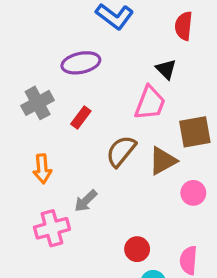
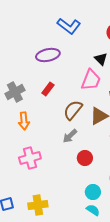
gray cross: (38, 103) -> (15, 92), moved
gray arrow: (86, 201) -> (70, 136), moved
red circle: (137, 249) -> (85, 158), moved

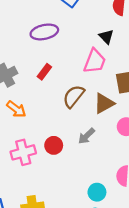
orange arrow: (24, 121) -> (16, 109), turned -48
gray arrow: (70, 136) -> (86, 136), moved
red circle: (85, 158) -> (54, 145), moved

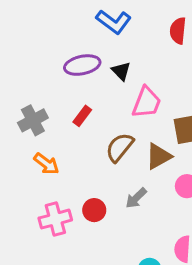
black triangle: (106, 37) -> (121, 71), moved

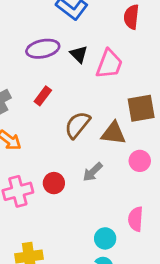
pink trapezoid: (147, 102) -> (109, 64), moved
brown triangle: (159, 156) -> (113, 133), turned 36

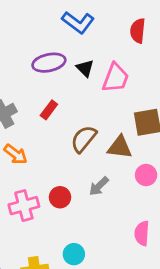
cyan circle: (105, 238) -> (74, 254), moved

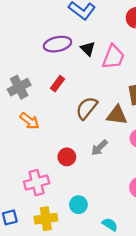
pink cross: (24, 206) -> (37, 183), moved

